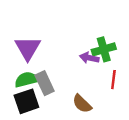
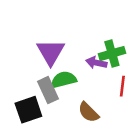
purple triangle: (28, 48) -> (51, 52), moved
green semicircle: (26, 80) -> (64, 80), moved

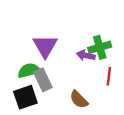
green semicircle: (64, 80) -> (29, 70), moved

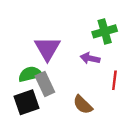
green cross: (100, 47) -> (105, 31), moved

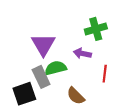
green semicircle: (30, 74) -> (56, 68), moved

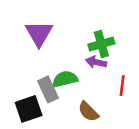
green cross: (96, 29) -> (101, 44), moved
purple triangle: (43, 45) -> (39, 34), moved

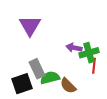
green cross: (101, 44) -> (89, 53), moved
green semicircle: (65, 79) -> (50, 78), moved

